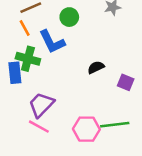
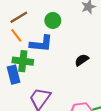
blue L-shape: (52, 42) -> (41, 44), turned -50

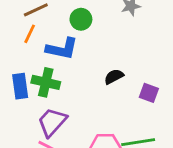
orange line: (16, 35) -> (30, 34), turned 56
green cross: (23, 61) -> (46, 82), moved

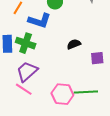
purple square: (149, 93) -> (97, 58), turned -32

